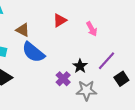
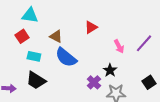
pink arrow: (92, 29) -> (119, 46), moved
purple line: (107, 61) -> (144, 43), moved

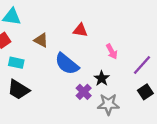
red triangle: (91, 27) -> (80, 30), turned 40
purple line: (144, 43) -> (142, 65), moved
blue semicircle: (66, 57) -> (67, 64), moved

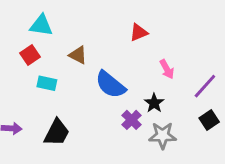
red triangle: (80, 30) -> (139, 32), moved, turned -32
black trapezoid: (19, 90) -> (57, 133), moved, turned -95

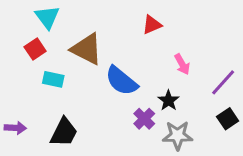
cyan triangle: (41, 25) -> (47, 17), turned 45
brown triangle: (78, 55) -> (87, 49), size x1.6

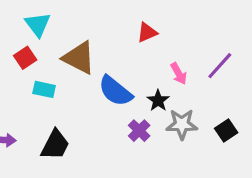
purple line: (223, 82) -> (220, 66), moved
black star: (168, 101) -> (158, 100), moved
gray star: (178, 135) -> (182, 124), moved

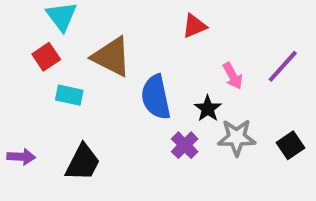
blue semicircle: (115, 91) -> (156, 97), turned 39

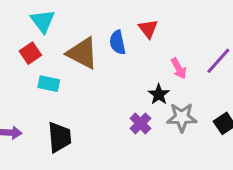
red triangle: (194, 26) -> (148, 29), turned -45
blue semicircle: (156, 97) -> (118, 42), moved, size x0.7
black trapezoid: (83, 163) -> (59, 137), turned -32

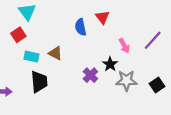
brown triangle: (82, 53) -> (55, 53), moved, size x0.6
purple cross: (140, 123) -> (90, 75), moved
black trapezoid: (59, 137) -> (39, 82), moved

